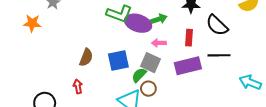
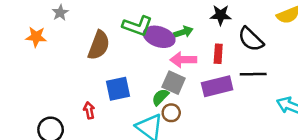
pink arrow: (159, 43) -> (183, 60), size x1.5
brown semicircle: (86, 57) -> (99, 45), moved, size x1.4
blue square: (118, 61) -> (118, 89), moved

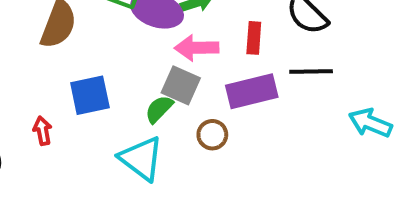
brown circle: (171, 113) -> (212, 135), moved

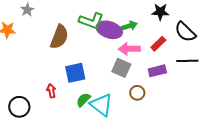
red rectangle: (254, 38) -> (158, 44), turned 42
purple rectangle: (252, 91) -> (157, 71), size x0.7
green semicircle: (159, 109) -> (83, 100), moved

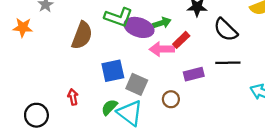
red rectangle: (158, 44) -> (181, 40), moved
gray square: (121, 68) -> (137, 84), moved
blue square: (75, 73) -> (113, 71), moved

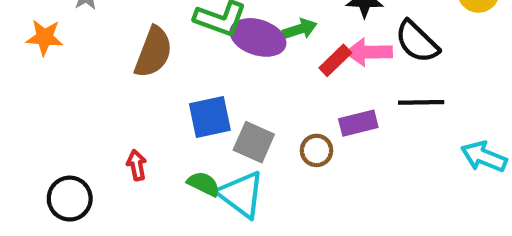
pink arrow: (162, 49) -> (369, 52), moved
brown circle: (171, 99) -> (317, 150), moved
green semicircle: (109, 107) -> (204, 184), turned 72

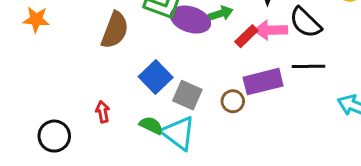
blue square: (210, 117) -> (156, 77), turned -32
purple rectangle: (358, 123) -> (263, 82), size x1.4

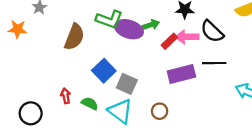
brown circle: (233, 101) -> (160, 111), moved
green semicircle: (151, 125) -> (90, 104), moved

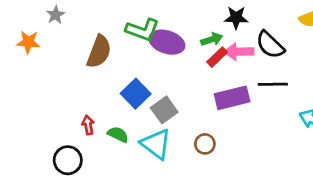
green arrow: (151, 25) -> (212, 39), moved
gray square: (127, 84) -> (164, 110), turned 30
black circle: (31, 113) -> (68, 160), moved

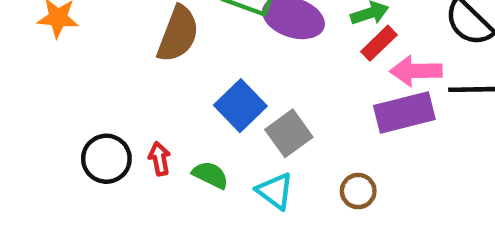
pink arrow: (239, 52) -> (416, 71), moved
cyan triangle: (156, 144) -> (275, 191), size x0.7
black circle: (68, 160) -> (106, 159), moved

